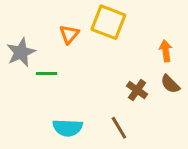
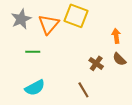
orange triangle: (69, 34) -> (49, 24), size x1.5
gray star: (21, 52) -> (21, 19), moved
cyan semicircle: (68, 128) -> (35, 88), moved, turned -30

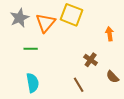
brown semicircle: (119, 59) -> (113, 77), moved
cyan semicircle: (35, 88) -> (33, 83), turned -72

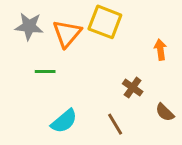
gray star: (20, 18) -> (29, 26), turned 30
cyan semicircle: (33, 83) -> (64, 121), moved, turned 60

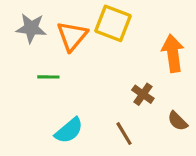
orange arrow: (160, 50) -> (173, 53), size x1.6

